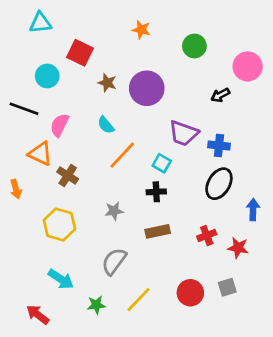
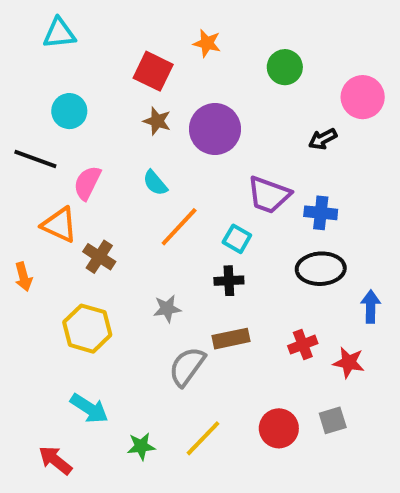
red square: (80, 53) -> (153, 71), moved
black ellipse: (219, 184) -> (321, 269), turned 56
gray semicircle: (114, 261) -> (187, 366), moved

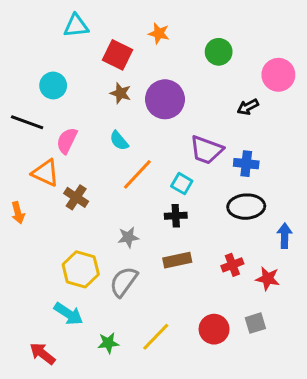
cyan triangle: (59, 33) -> (76, 26), moved
yellow hexagon: (87, 329) -> (81, 269), moved
gray semicircle: (187, 366) -> (124, 282), moved

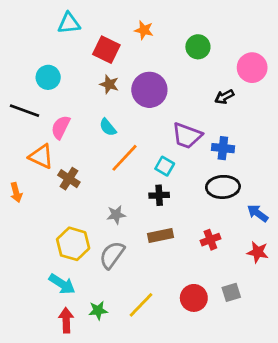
blue arrow: (285, 236) -> (258, 213), turned -55
red star: (268, 279) -> (258, 252), moved
red arrow: (42, 354) -> (66, 320), moved, turned 50

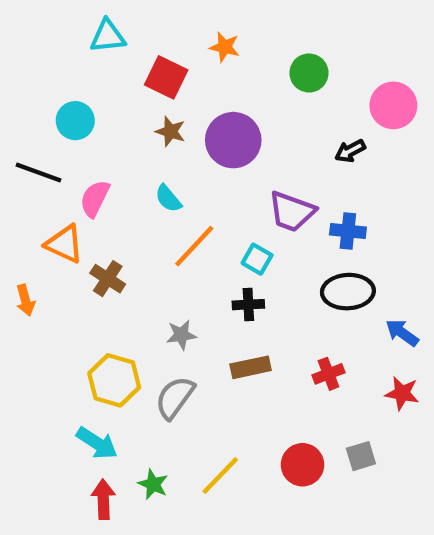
green star: (98, 310) -> (153, 484), turned 30

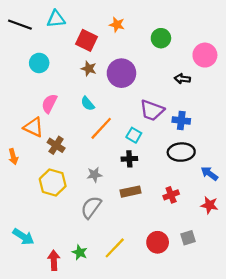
black arrow: (350, 151) -> (182, 79), turned 35
black line: (38, 173) -> (20, 25), moved
yellow hexagon: (114, 380) -> (53, 182), moved
cyan arrow: (97, 443) -> (23, 237), moved

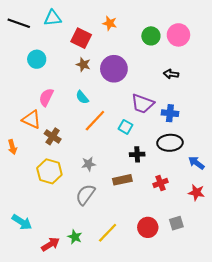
pink circle: (205, 55) -> (178, 35), moved
black cross: (129, 159) -> (137, 154), moved
red arrow: (54, 260) -> (50, 244), turned 60

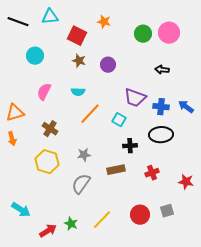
purple circle: (114, 69) -> (108, 65), size x0.6
cyan semicircle: (82, 97) -> (78, 92), turned -48
orange triangle: (31, 120) -> (15, 113), moved, turned -42
blue arrow: (196, 163) -> (186, 107), moved

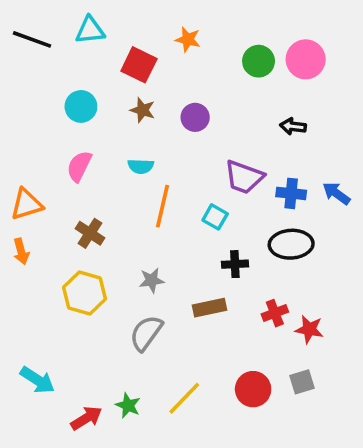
cyan circle: (35, 56) -> (81, 106), moved
orange line: (90, 114) -> (162, 206), turned -30
red star: (186, 182) -> (309, 329), moved

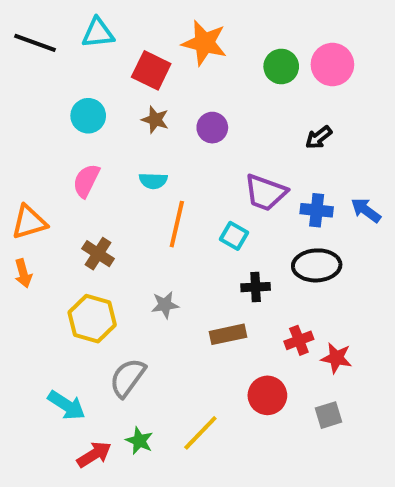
orange star: (188, 39) -> (204, 43), size x1.6
black arrow: (293, 126) -> (319, 137), turned -45
gray semicircle: (146, 333) -> (128, 378), moved
cyan arrow: (37, 380) -> (67, 405), moved
red circle: (253, 389) -> (267, 395), moved

